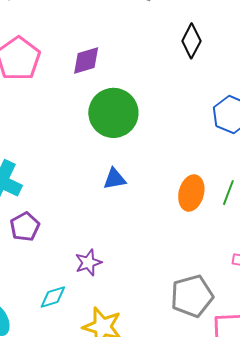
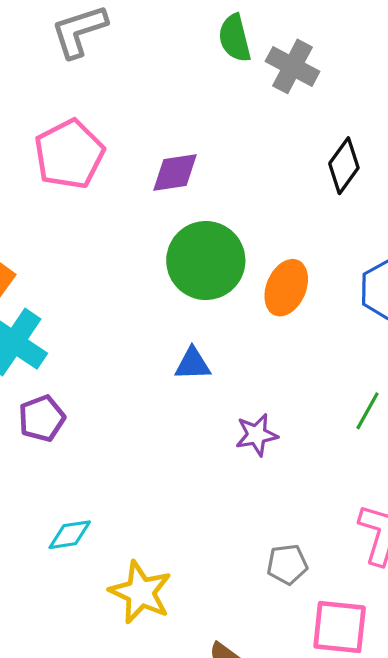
orange ellipse: (191, 193) -> (286, 288), moved
purple star: (88, 263) -> (257, 435), moved
gray pentagon: (192, 296) -> (287, 564), size x0.6

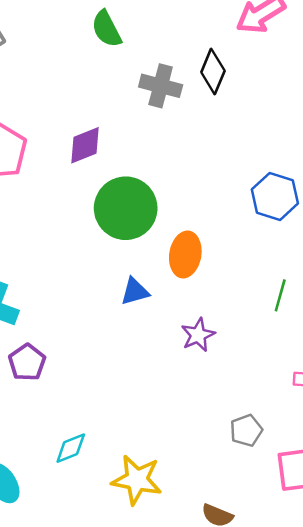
gray cross: (293, 66) -> (161, 86), moved
black diamond: (344, 166) -> (213, 72), moved
orange ellipse: (286, 288) -> (185, 254), moved

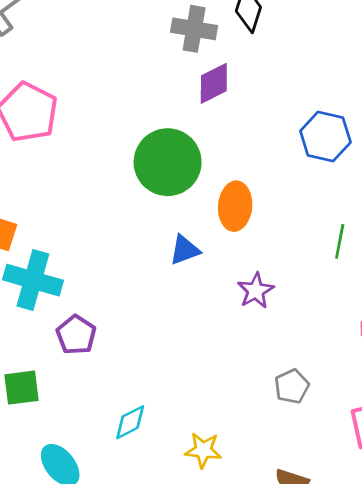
purple diamond: (85, 145) -> (214, 83), moved
gray pentagon: (246, 430) -> (292, 386), moved
yellow star: (137, 480) -> (203, 450), size x0.7

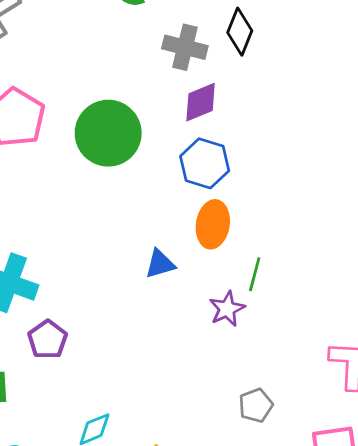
blue hexagon: (325, 137) -> (205, 163), moved
green circle: (168, 162) -> (108, 133), moved
green line: (340, 241) -> (255, 274), moved

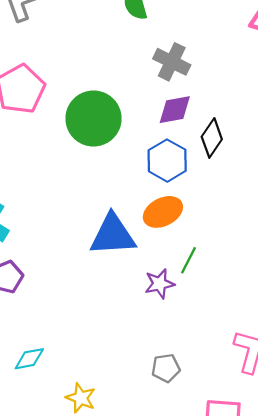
black diamond: (240, 32) -> (212, 138), moved
orange ellipse: (213, 224) -> (163, 212), turned 42
blue triangle: (160, 264) -> (113, 235), size x1.8

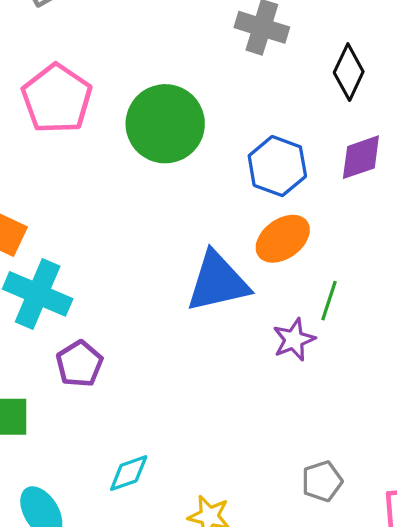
purple diamond: (175, 110) -> (361, 157), moved
black diamond: (212, 138) -> (349, 72), moved
gray pentagon: (166, 368) -> (322, 481), moved

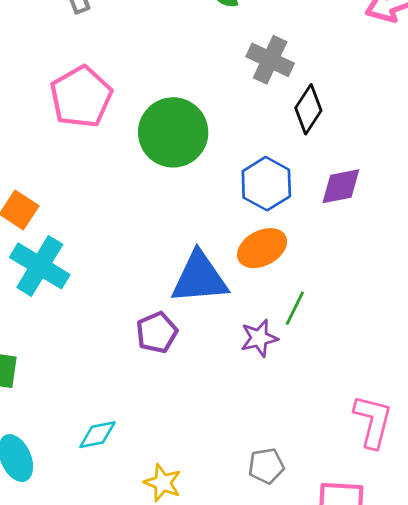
black diamond: (349, 72) -> (308, 109), moved
purple pentagon: (79, 364) -> (157, 332), moved

